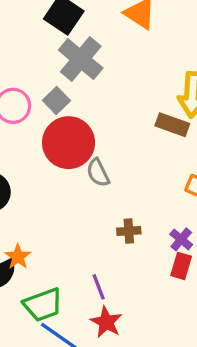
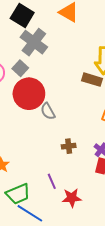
red star: (106, 322) -> (72, 198), moved, turned -30

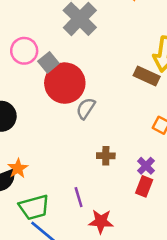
gray square: (20, 68) -> (48, 62), moved
gray semicircle: (48, 111) -> (86, 108), turned 54

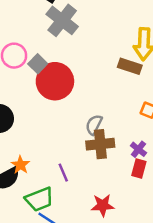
gray semicircle: (86, 108) -> (94, 125), moved
brown cross: (106, 156) -> (100, 144), size x1.6
purple line: (79, 197) -> (63, 173), moved

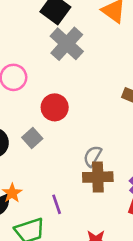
gray square: (38, 64) -> (32, 138), moved
red circle: (55, 81) -> (55, 107), size x0.7

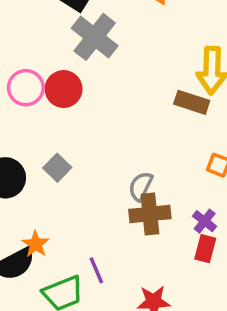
red circle: (55, 107) -> (64, 89), moved
purple line: (57, 204) -> (96, 270), moved

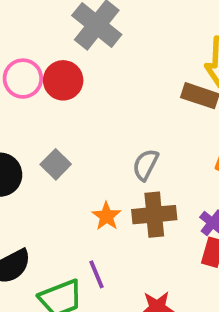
gray semicircle: (141, 186) -> (145, 165), moved
orange star: (36, 244) -> (106, 216), moved

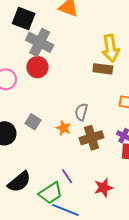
red circle: (63, 80) -> (37, 67), moved
orange star: (106, 216) -> (64, 128), moved

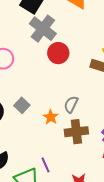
red circle: (37, 67) -> (58, 53), moved

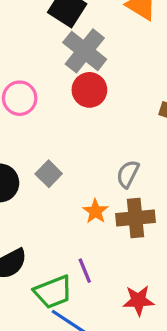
red circle: (58, 53) -> (89, 90), moved
orange star: (51, 117) -> (95, 211), moved

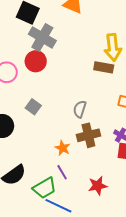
red circle: (89, 90) -> (36, 61), moved
gray square: (49, 174) -> (33, 107), moved
orange star: (95, 211) -> (63, 148), moved

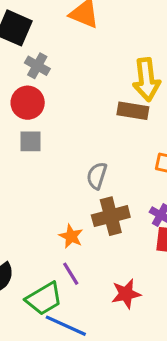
gray cross: (42, 37) -> (37, 66), size x0.6
gray square: (33, 107) -> (30, 141), moved, turned -35

